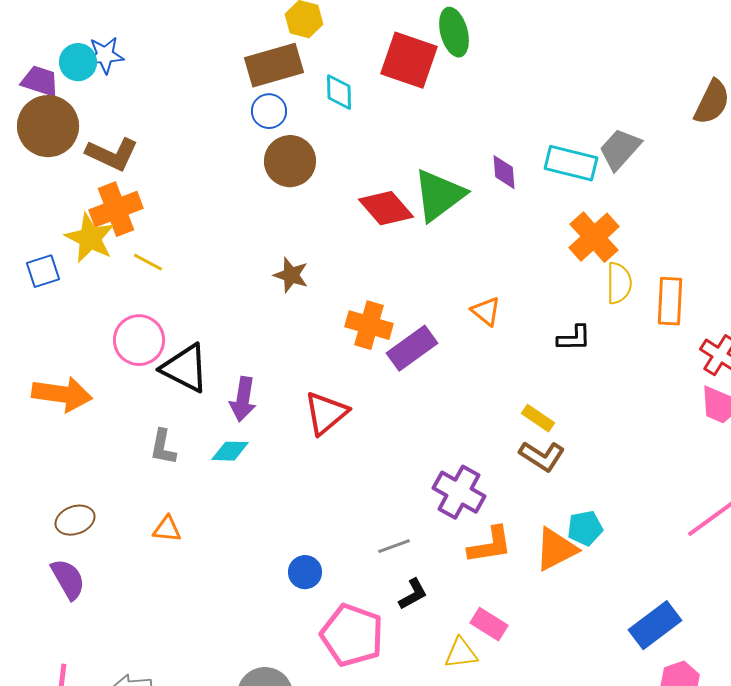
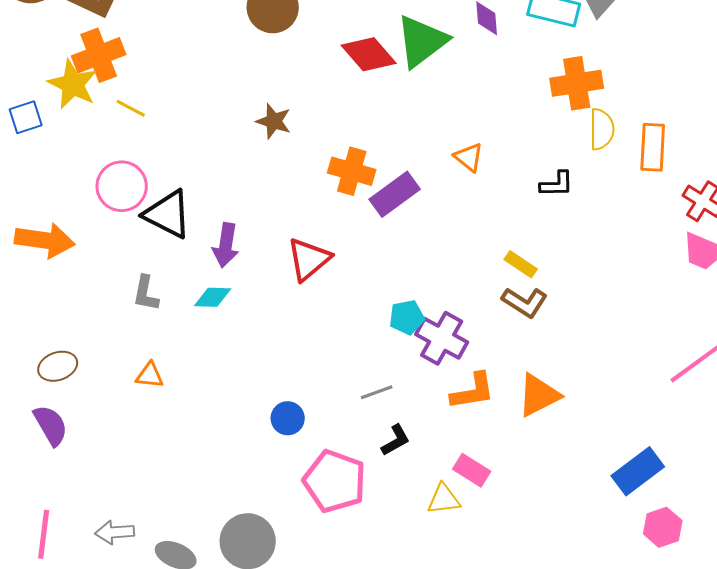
orange cross: (594, 237) -> (577, 83), turned 33
cyan pentagon: (585, 528) -> (407, 317), moved

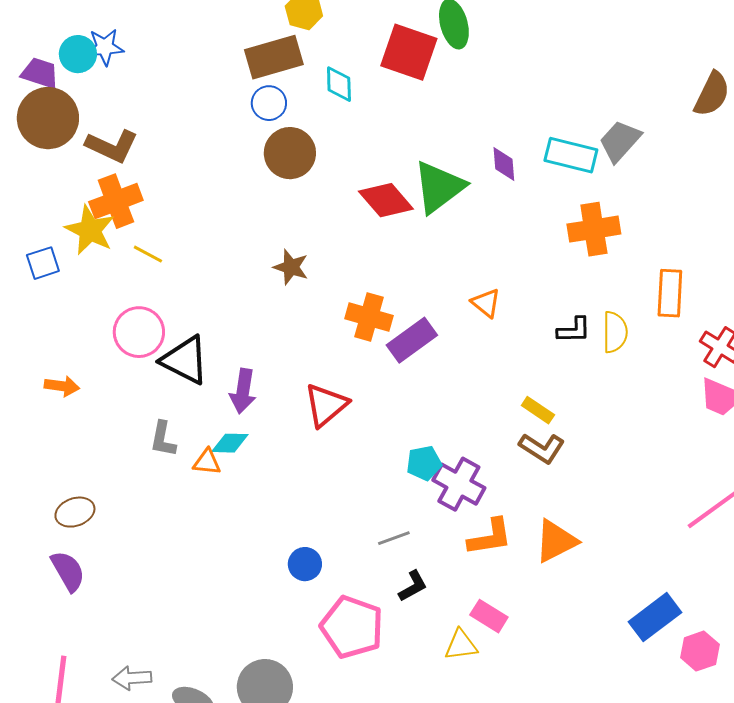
yellow semicircle: (602, 129) -> (615, 332), moved
orange arrow: (45, 240) -> (62, 386), size x0.6
orange triangle: (150, 375) -> (207, 462), moved
pink hexagon: (663, 527) -> (700, 651), moved

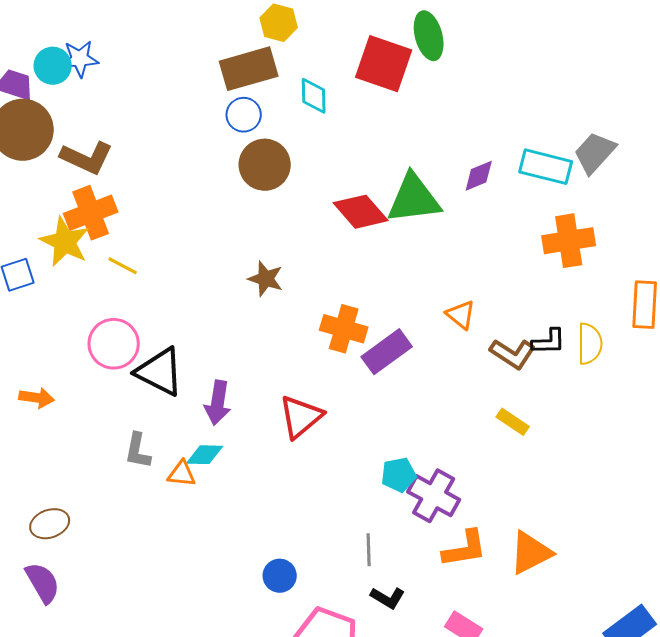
purple diamond: (504, 164) -> (479, 176), turned 72
green triangle: (439, 187) -> (414, 199), turned 30
brown L-shape: (542, 448) -> (513, 354), moved
gray line: (394, 538) -> (369, 550), turned -72
black L-shape: (413, 586) -> (388, 598), turned 60

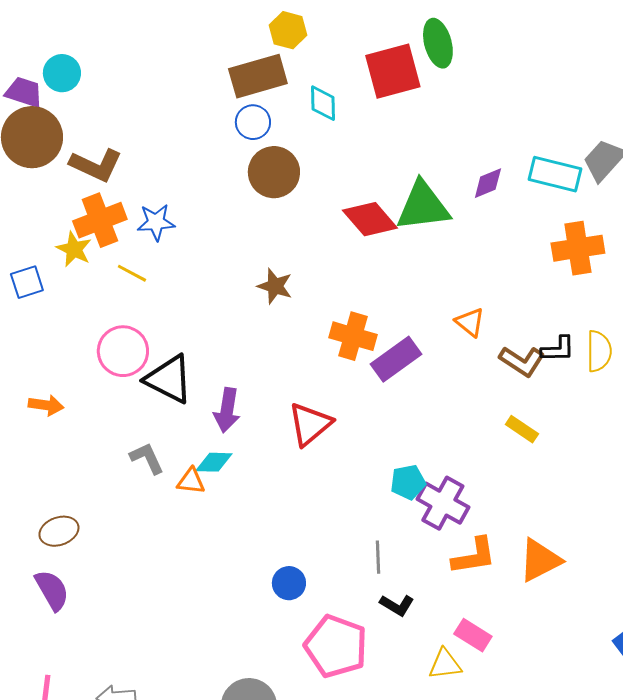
blue star: (80, 59) -> (156, 222), moved
red square: (384, 64) -> (393, 71), turned -34
yellow star: (65, 242) -> (74, 249), size x0.7
gray L-shape: (138, 451) -> (147, 458), turned 144

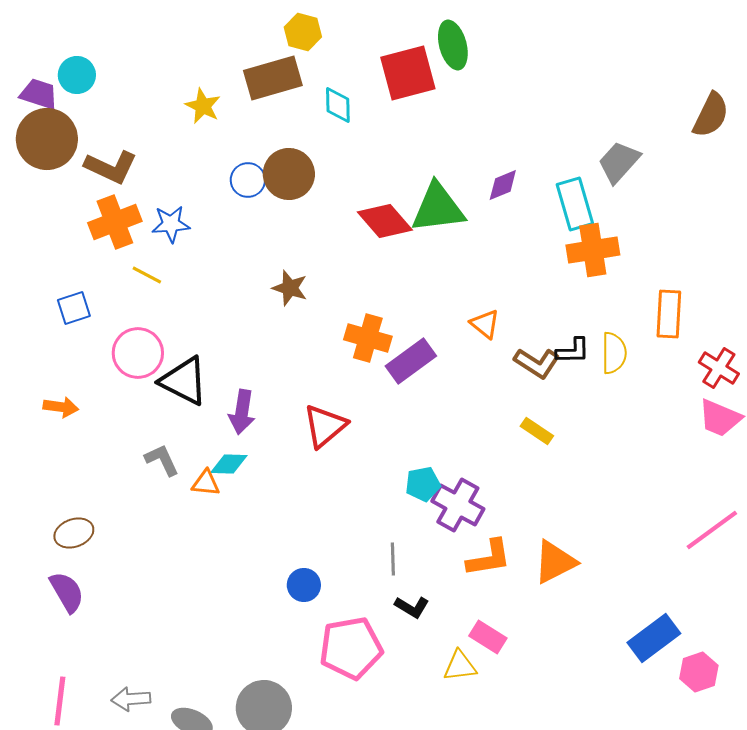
blue circle: (253, 122) -> (248, 180), moved
cyan rectangle: (555, 174) -> (575, 204), moved, turned 60
yellow star: (74, 249) -> (203, 106), moved
blue square: (27, 282) -> (74, 308), moved
pink pentagon: (336, 646) -> (351, 648), turned -30

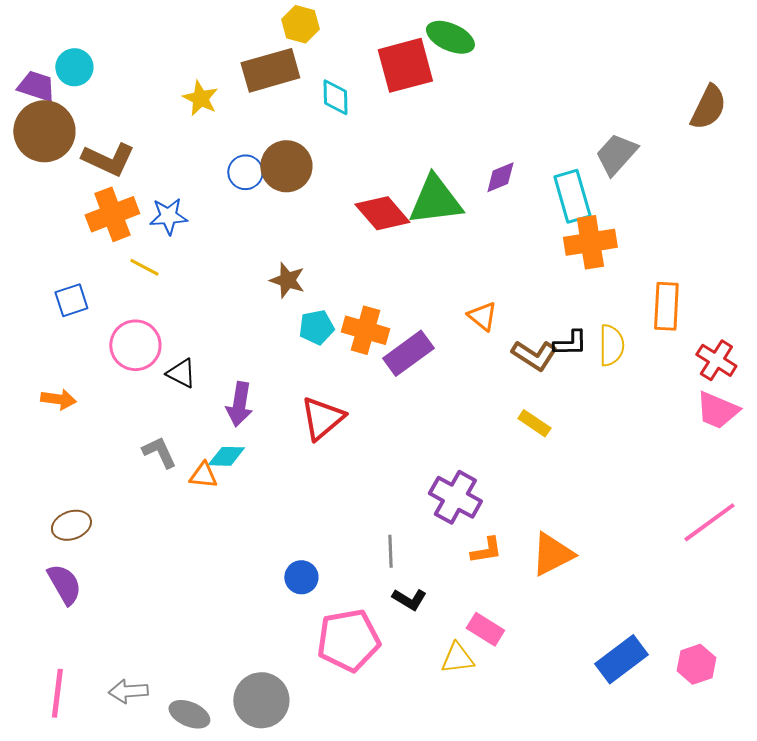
green ellipse: (453, 45) -> (450, 37), turned -51
black triangle: (184, 381) -> (181, 373), size x0.6
cyan pentagon: (423, 484) -> (316, 327), moved
orange L-shape: (489, 558) -> (486, 550), size x0.7
blue rectangle: (654, 638) -> (621, 659), moved

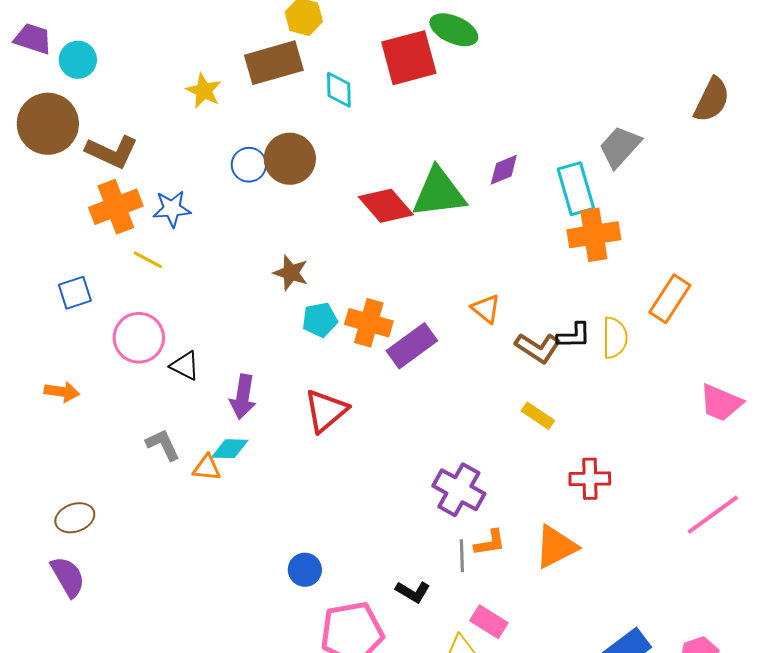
purple trapezoid: (36, 86) -> (33, 39), moved
orange rectangle: (666, 306) -> (670, 299), turned 30
red cross: (716, 360) -> (590, 479), moved, turned -33
gray line: (390, 551) -> (462, 556), moved

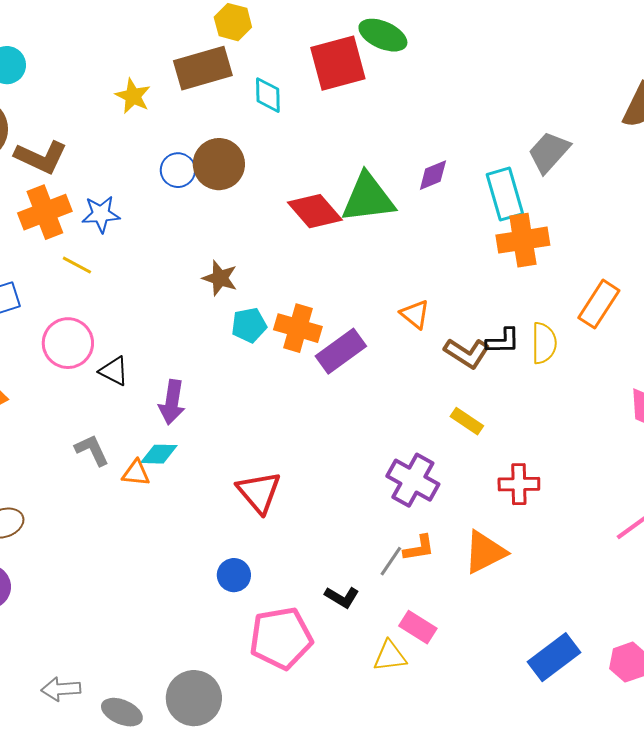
red triangle: (326, 411) -> (259, 492), moved, turned -30
purple cross: (459, 490) -> (413, 480), moved
gray line: (462, 556) -> (391, 561), turned 36

